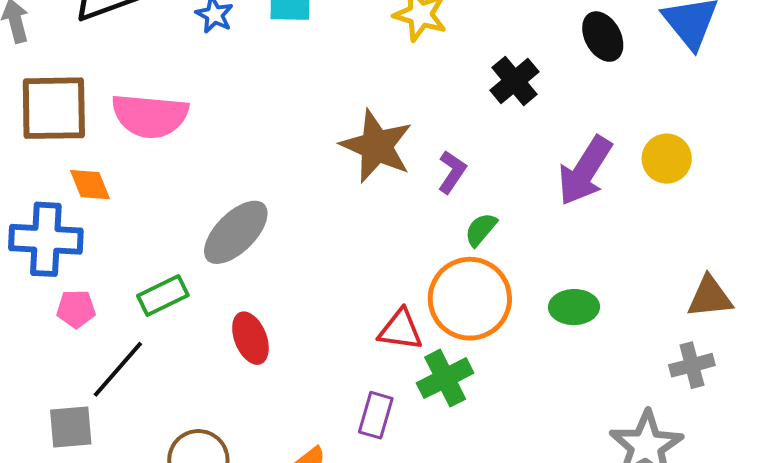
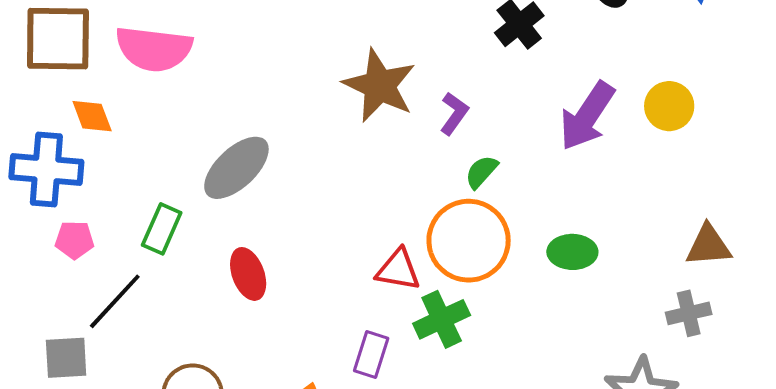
green rectangle: (163, 295) -> (162, 229), turned -42

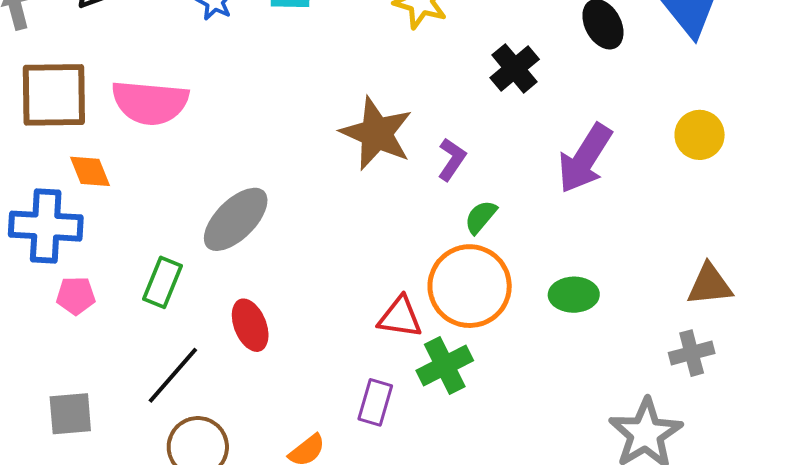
yellow circle: (669, 106) -> (700, 135), moved
black line: (115, 301) -> (173, 375), moved

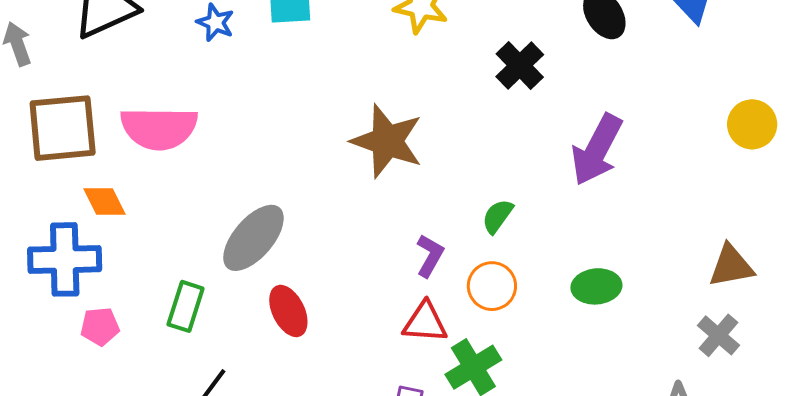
yellow circle: (700, 135) -> (752, 124), moved
purple L-shape: (452, 159) -> (430, 256), moved
orange circle: (470, 286) -> (492, 286), size x0.6
red ellipse: (250, 325) -> (288, 311), moved
gray cross: (692, 353) -> (718, 335), turned -30

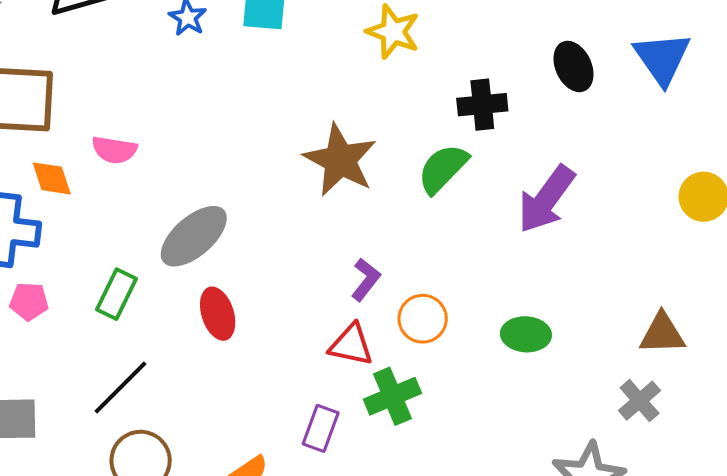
black cross: (520, 66) -> (482, 105), turned 30
pink semicircle: (159, 128) -> (114, 150), moved, size x0.6
green semicircle: (498, 216) -> (443, 169), moved, size x1.5

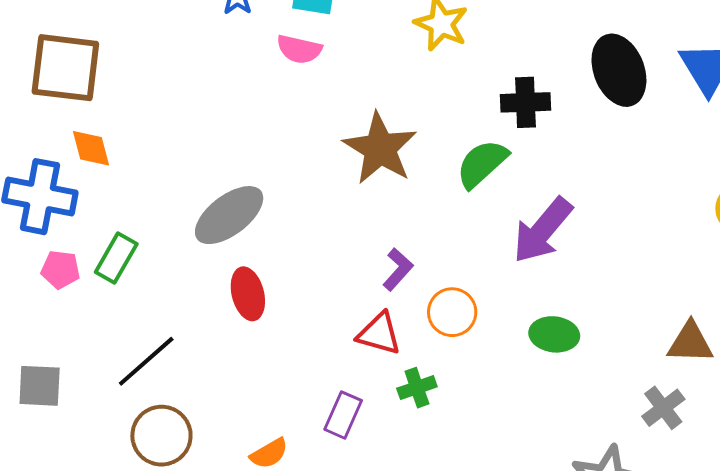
black ellipse: (574, 66) -> (619, 70), size x1.4
pink semicircle: (114, 150) -> (299, 49), moved
purple arrow: (546, 199) -> (542, 230), moved
green rectangle: (117, 294) -> (116, 258), moved
green cross: (392, 396) -> (417, 388), size x0.7

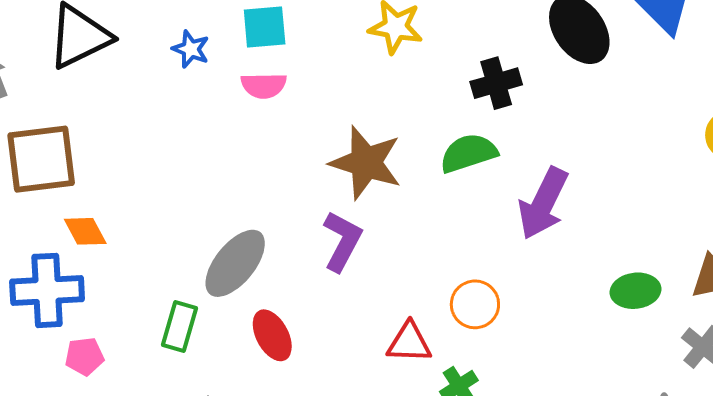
green semicircle: (482, 164) -> (468, 153), turned 38
green rectangle: (116, 258) -> (179, 327), moved
purple L-shape: (398, 269) -> (342, 241), moved, size x1.4
green ellipse: (554, 334) -> (635, 291), moved

